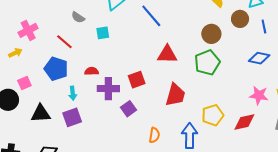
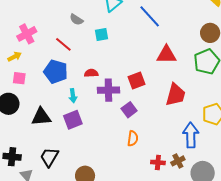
pink square: (24, 83) -> (19, 78), moved, turned 32
orange semicircle: (154, 135) -> (133, 138), moved

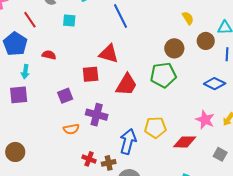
red triangle: (166, 55) -> (109, 54), moved
purple cross: (108, 90) -> (97, 115), moved
red trapezoid: (176, 95) -> (126, 85), moved
purple square: (129, 110) -> (65, 96), moved
orange semicircle: (133, 138) -> (71, 129), turned 56

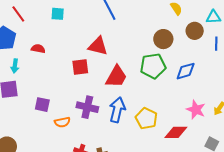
blue diamond: (215, 84) -> (186, 71), moved, turned -40
purple square: (65, 96) -> (42, 105), moved, turned 35
yellow pentagon: (155, 127) -> (146, 119), turned 30
blue arrow: (128, 142) -> (117, 110), moved

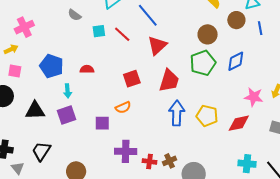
red line: (18, 14) -> (122, 34), moved
red triangle: (98, 46) -> (157, 45), moved, turned -45
purple cross: (87, 107) -> (126, 151), moved
orange semicircle: (62, 122) -> (123, 107), moved

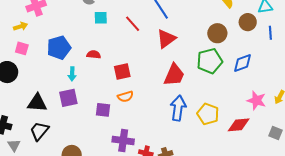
cyan square: (99, 31) -> (101, 18), moved
blue pentagon: (52, 66) -> (59, 48), turned 30
red square: (132, 79) -> (122, 71), moved
black triangle: (35, 111) -> (37, 103), moved

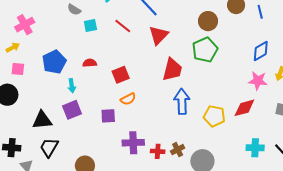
blue diamond: (242, 63) -> (261, 51), moved
yellow pentagon: (208, 114) -> (214, 116), moved

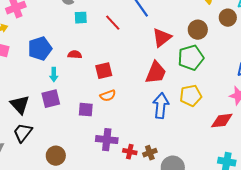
red triangle: (158, 35) -> (162, 38), moved
yellow pentagon: (214, 116) -> (191, 96), moved, turned -30
black triangle: (42, 120) -> (20, 105), turned 45

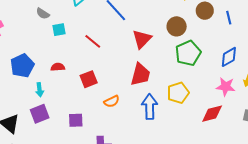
red line: (113, 23) -> (93, 41), moved
green pentagon: (191, 58) -> (188, 53), moved
orange semicircle: (108, 96) -> (112, 101), moved

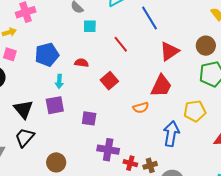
red square: (89, 79) -> (109, 81), turned -30
orange semicircle: (112, 101) -> (141, 108), moved
blue arrow: (150, 107) -> (171, 134), moved

